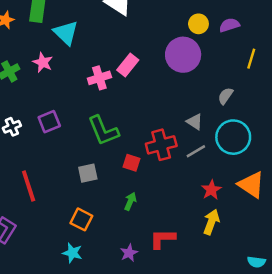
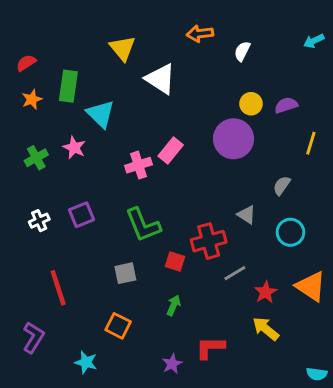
cyan circle: (233, 137) -> (290, 232), size x0.7
gray line: (196, 151) -> (235, 273), moved
yellow arrow: (211, 222) -> (266, 329), turned -70
cyan star: (72, 253) -> (86, 362), moved

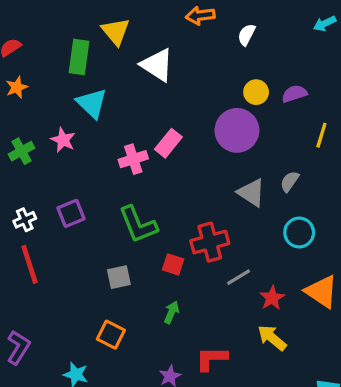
green rectangle: (68, 86) -> (79, 57), moved
gray triangle: (247, 215) -> (251, 193), moved, size x1.4
red line: (58, 288) -> (30, 264), moved

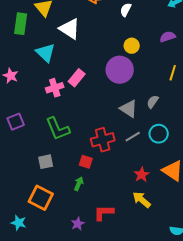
purple semicircle: (294, 94) -> (168, 37), moved
cyan triangle: (92, 103) -> (46, 53), moved
red square: (173, 264) -> (86, 162), moved
gray line: (239, 277) -> (133, 137), moved
orange square: (111, 335) -> (41, 198), size x1.4

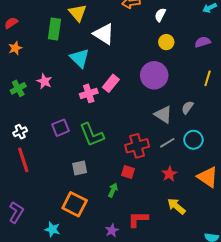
yellow circle: (132, 46) -> (166, 42), moved
purple square: (16, 122) -> (60, 128), moved
red square: (86, 162) -> (128, 172), moved
red star: (142, 175) -> (169, 174), moved

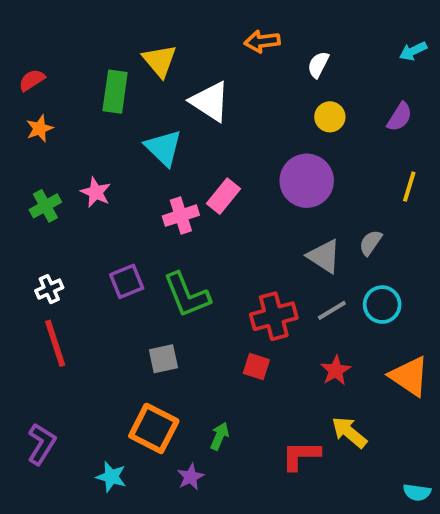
purple semicircle: (203, 42) -> (400, 117), turned 140
green arrow: (113, 190) -> (220, 436), moved
red L-shape: (138, 219) -> (301, 456), moved
purple star: (112, 230) -> (191, 477), moved

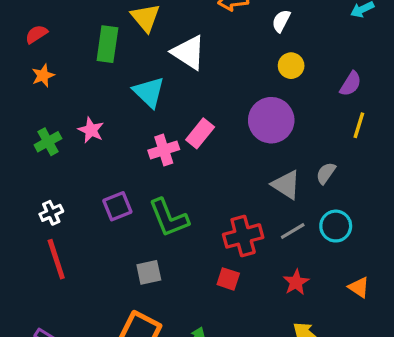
purple semicircle: (400, 117) -> (351, 84), moved
orange triangle: (409, 376) -> (359, 287), size x0.6

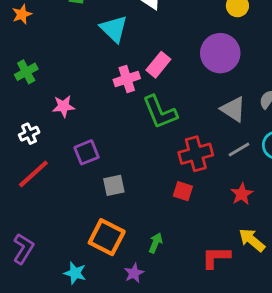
pink star: (91, 130) -> (64, 106), moved, turned -30
purple square: (117, 206) -> (87, 152), moved
green L-shape: (169, 218) -> (160, 112), moved
red line: (56, 259) -> (33, 174), turned 66

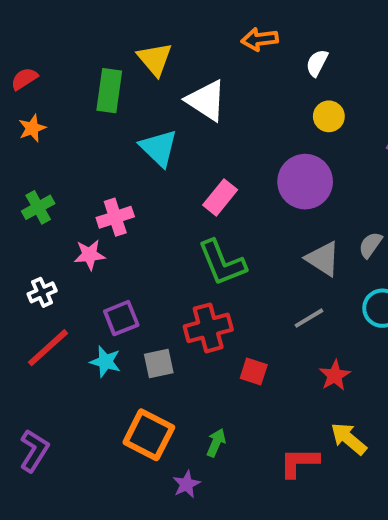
pink cross: (127, 79) -> (115, 217), moved
gray line: (239, 149) -> (309, 318), moved
red cross: (196, 154) -> (208, 328), moved
cyan star: (75, 273) -> (105, 362), moved

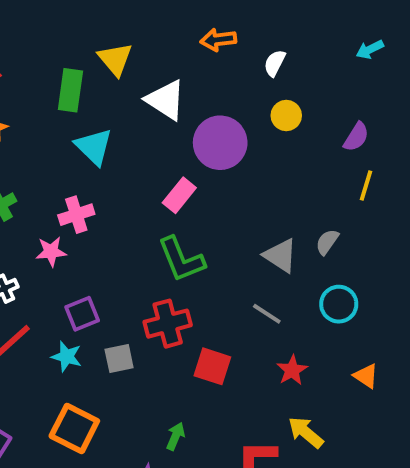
cyan triangle: (159, 148) -> (94, 147), moved
purple circle: (305, 182) -> (220, 143), moved
gray line: (309, 318) -> (267, 314), turned 64
red square: (254, 371) -> (212, 366), size x1.4
orange square: (149, 435) -> (74, 429), moved

